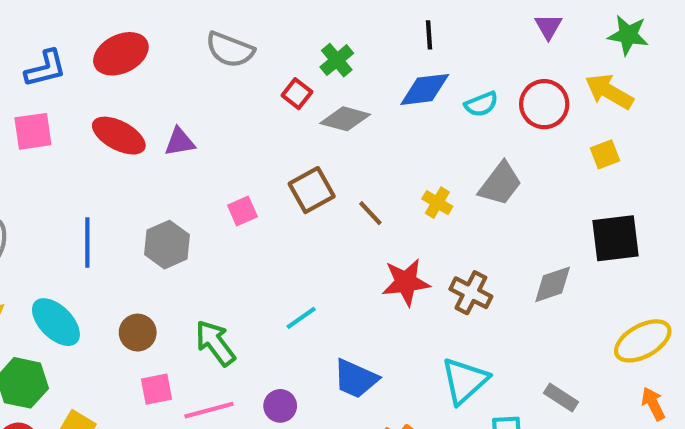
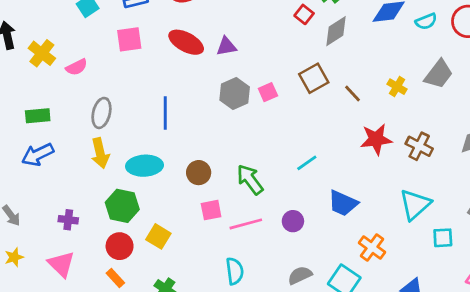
gray diamond: (345, 119) -> (336, 31), turned -48
gray hexagon: (167, 245) -> (235, 94), moved
cyan ellipse: (56, 322) -> (145, 166), turned -48

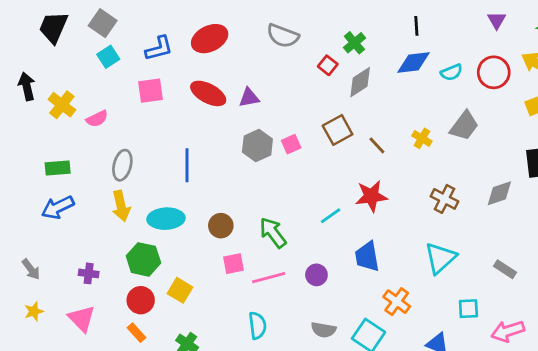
red star: (376, 139) -> (371, 196), moved
blue trapezoid: (343, 203) -> (367, 257), turned 56
cyan square: (443, 238) -> (468, 309), moved
gray semicircle: (300, 275) -> (324, 330), turned -145

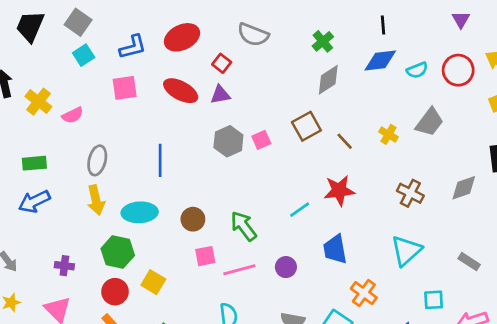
red square: (328, 65) -> (222, 63), moved

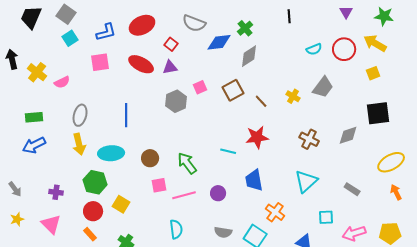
blue diamond: (380, 61) -> (219, 42), moved
pink square: (261, 140) -> (200, 87), moved
cyan line: (300, 210) -> (228, 151), turned 49

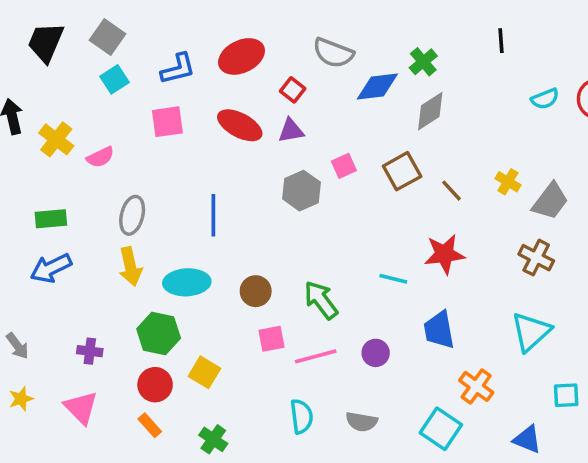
gray trapezoid: (323, 87) -> (550, 201), moved
gray semicircle: (223, 232) -> (362, 422), moved

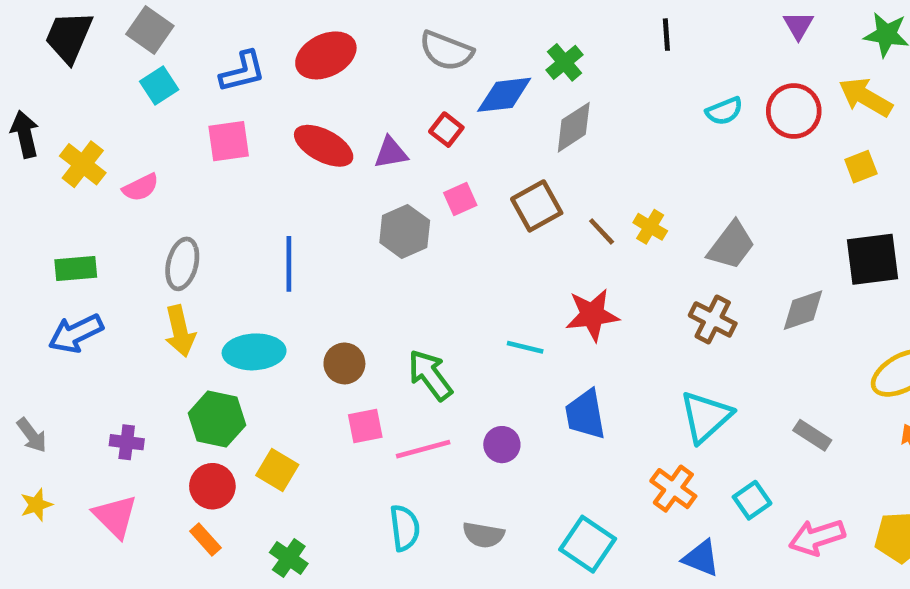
red square: (293, 90) -> (446, 130), moved
yellow cross: (508, 182) -> (650, 227), moved
orange cross: (476, 386) -> (673, 489), moved
cyan square: (566, 395) -> (752, 500), turned -32

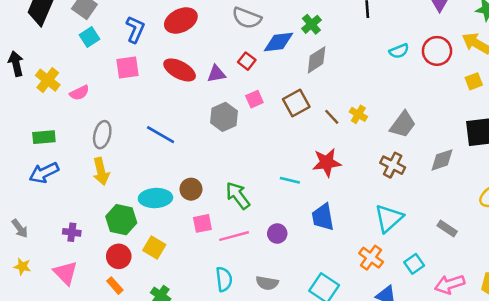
blue L-shape: (243, 72) -> (135, 29), turned -52
blue line: (289, 264) -> (161, 135), turned -60
cyan ellipse: (254, 352) -> (155, 198), moved
yellow star: (36, 505) -> (22, 266), turned 30

